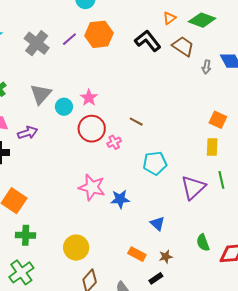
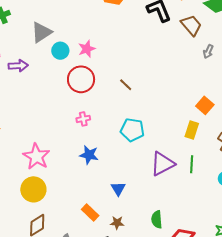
pink cross: (114, 142) -> (83, 119), moved
pink star: (92, 187) -> (36, 157), moved

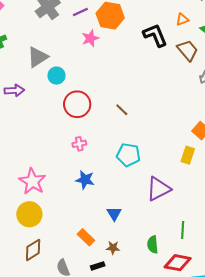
pink star: (87, 49) -> (90, 38), moved
green line: (192, 164) -> (183, 230), moved

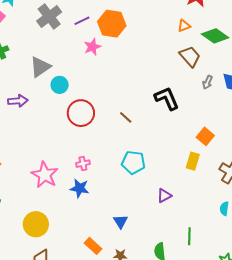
black L-shape: (155, 35) -> (167, 98), moved
pink cross: (79, 144) -> (83, 164), moved
blue star: (85, 180) -> (80, 188), moved
pink star: (32, 181) -> (45, 175), moved
purple triangle: (158, 189) -> (164, 196), size x0.6

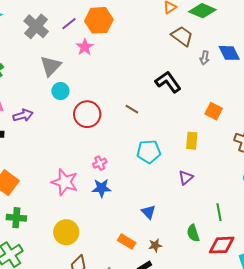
gray triangle: (40, 67) -> (51, 66), moved
yellow rectangle: (193, 161) -> (192, 141), moved

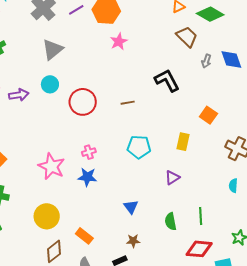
pink star: (85, 47) -> (119, 42), moved
cyan circle: (60, 91) -> (50, 84), moved
brown line: (132, 109) -> (128, 103), turned -48
green semicircle: (193, 233) -> (171, 221), moved
orange rectangle: (127, 242) -> (84, 236), moved

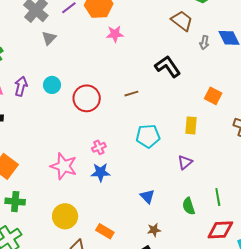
pink star: (119, 42) -> (115, 34), turned 30
gray triangle: (53, 49) -> (49, 38), moved, size x0.7
purple arrow: (19, 95) -> (21, 86), moved, turned -60

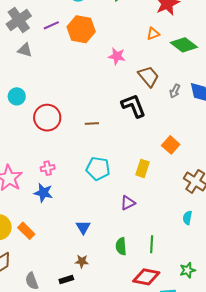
brown trapezoid: (182, 21) -> (148, 76), moved
pink star: (115, 34) -> (117, 56), moved
gray triangle: (49, 38) -> (25, 50), turned 49
orange rectangle: (105, 231) -> (26, 231), moved

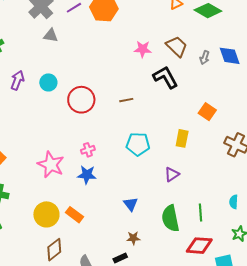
pink star: (117, 56) -> (143, 49), moved
cyan semicircle: (187, 218) -> (234, 202), moved
green semicircle: (121, 246) -> (170, 218), size x1.5

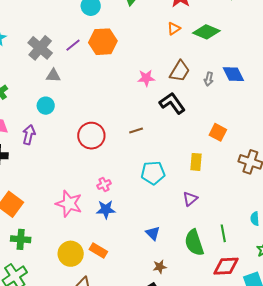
brown trapezoid: (177, 46) -> (180, 71), turned 85
purple arrow: (17, 80) -> (29, 135), moved
cyan circle: (48, 82) -> (46, 106), moved

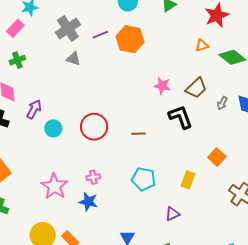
cyan circle: (46, 106) -> (53, 128), moved

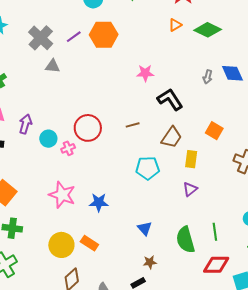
brown trapezoid: (196, 88) -> (172, 137), moved
pink cross: (93, 177) -> (68, 148), moved
purple triangle: (172, 214) -> (190, 189), moved

